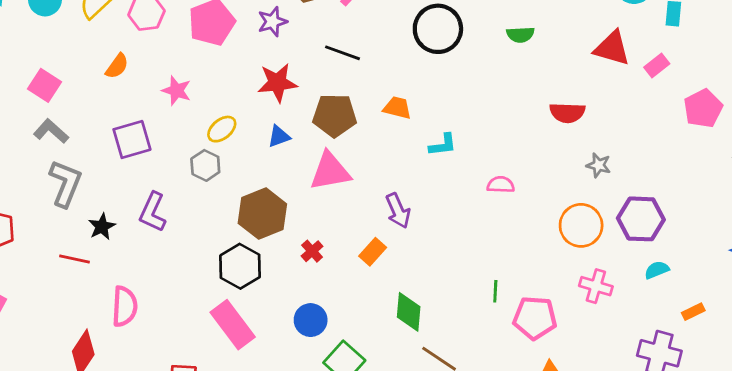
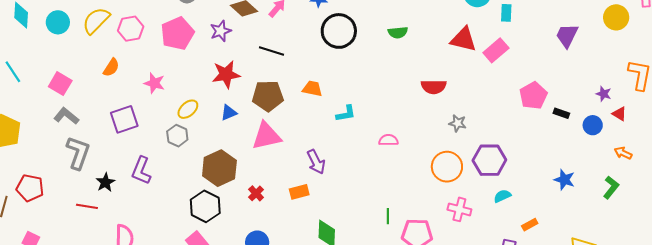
pink rectangle: (657, 66) -> (496, 50), size x1.4
pink pentagon: (703, 108) -> (533, 96), moved
orange rectangle: (373, 252) -> (299, 192), turned 36

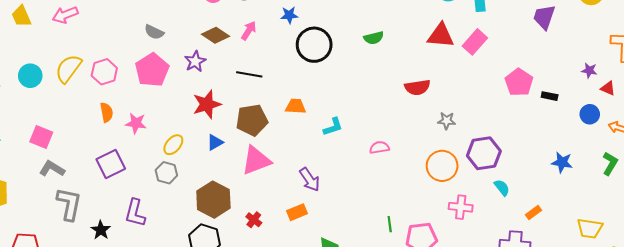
orange semicircle: (111, 68) -> (107, 112), moved, turned -36
blue circle: (593, 125) -> (590, 114), moved
cyan semicircle: (502, 196) -> (502, 188), turned 84

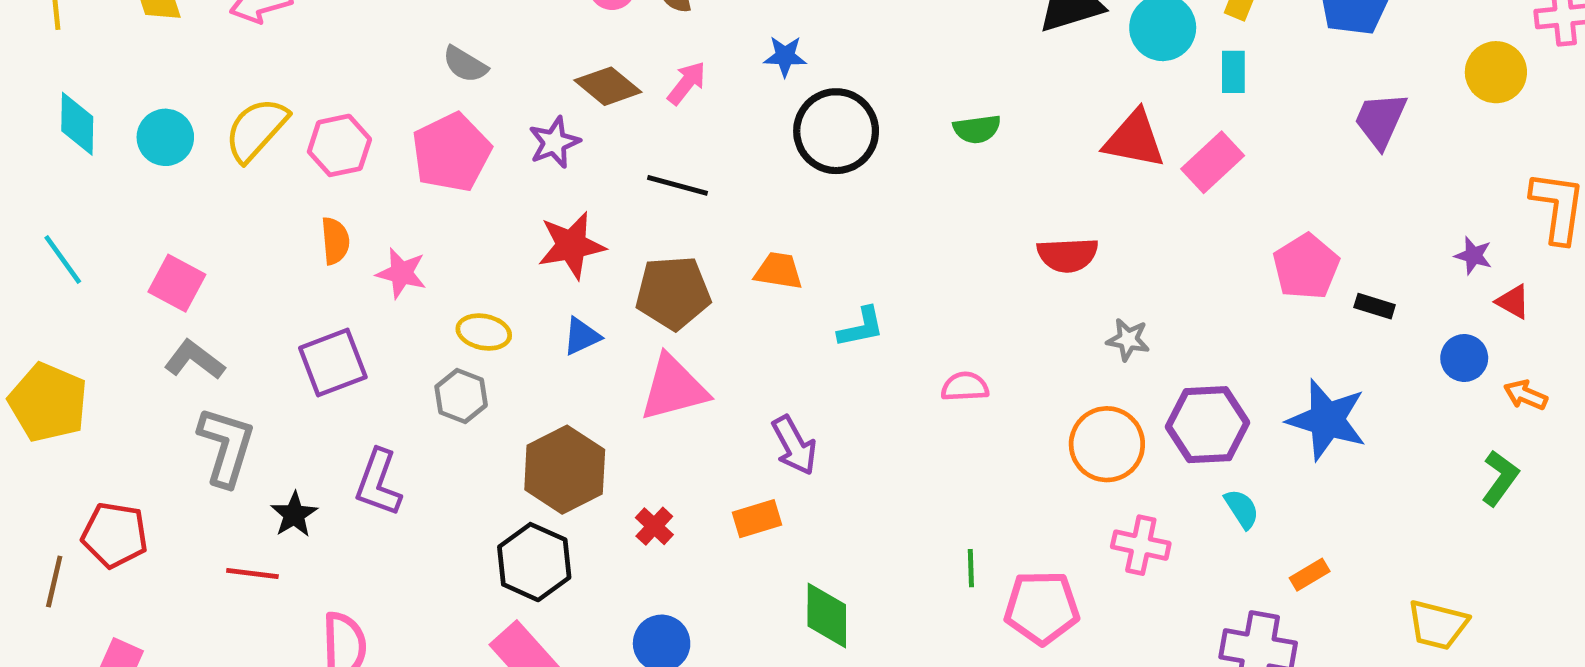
yellow ellipse: (173, 145) -> (484, 332), turned 55
blue star: (562, 162) -> (1327, 420), moved, size x1.6

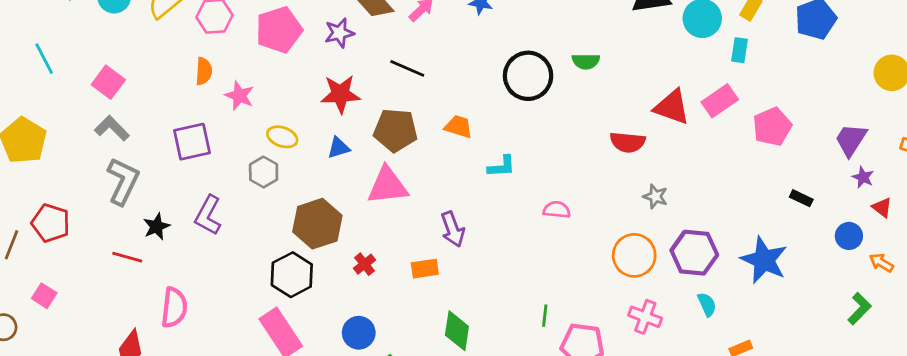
purple trapezoid: (1380, 120) -> (851, 140), moved
black circle: (836, 131) -> (528, 76), moved
red triangle: (1134, 139) -> (672, 107), moved
pink pentagon: (1306, 267) -> (772, 127), moved

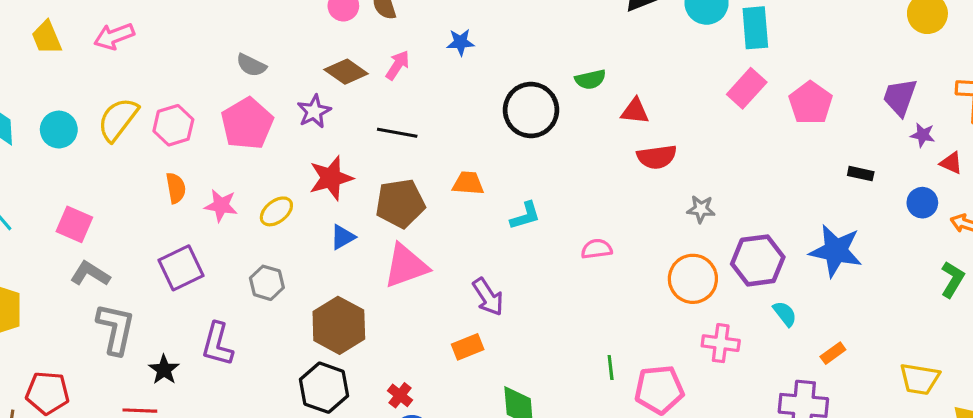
cyan rectangle: (740, 50) -> (755, 28), size x1.5
red triangle: (672, 107) -> (635, 111), moved, size x0.7
yellow ellipse: (282, 137) -> (276, 211), moved, turned -44
red cross: (365, 264) -> (400, 395), moved

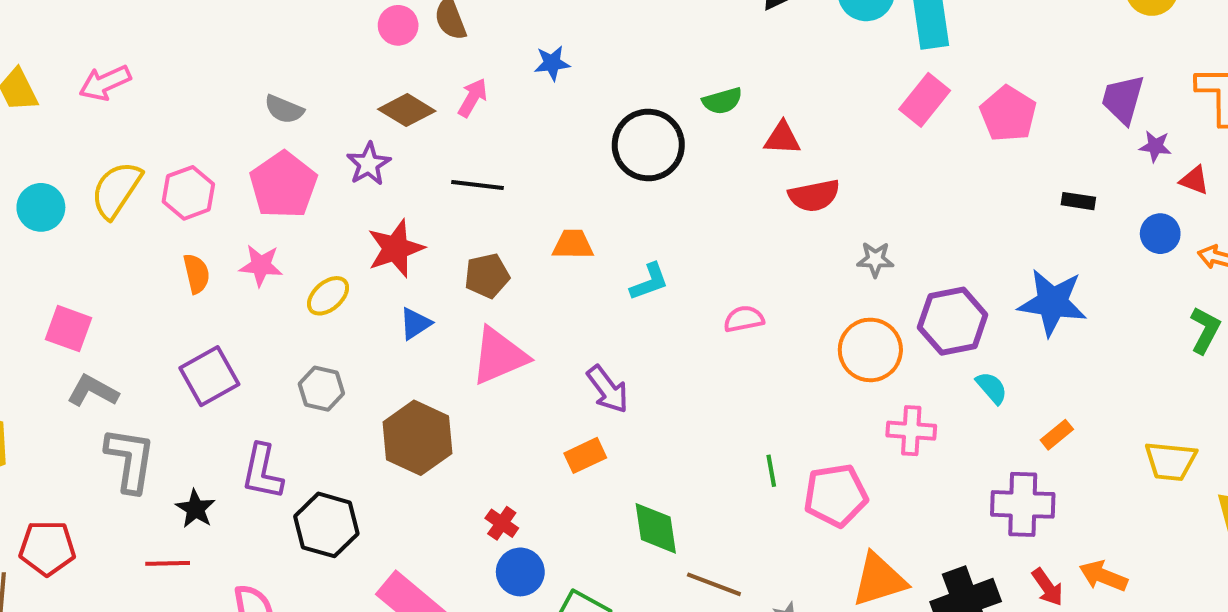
brown pentagon: (400, 203) -> (487, 276), size x0.7
pink star: (221, 206) -> (261, 265), moved
black hexagon: (324, 388) -> (326, 525), moved

